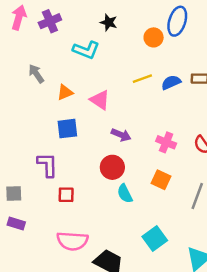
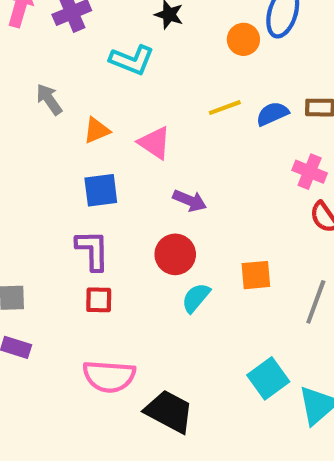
pink cross: (166, 142) -> (310, 172), moved
purple L-shape: (47, 165) -> (93, 250), moved
orange square: (161, 180) -> (256, 275), turned -30
cyan semicircle: (125, 194) -> (196, 298), turned 66
cyan square: (155, 238) -> (268, 378), moved

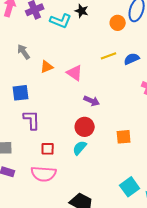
cyan L-shape: (132, 60) -> (61, 21), moved
blue square: (101, 190) -> (21, 93), moved
purple L-shape: (93, 250) -> (32, 120), moved
cyan semicircle: (196, 298) -> (80, 148), moved
pink semicircle: (109, 376) -> (44, 174), moved

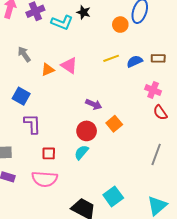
pink triangle: (75, 73) -> (69, 65), moved
blue square: (21, 93) -> (21, 96), turned 36
orange square: (124, 137) -> (114, 124), moved, turned -35
cyan square: (130, 187) -> (113, 196), moved

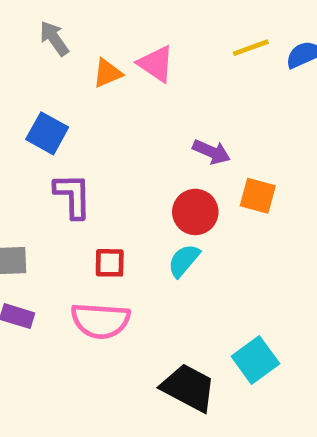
orange square: (114, 124) -> (258, 196), turned -35

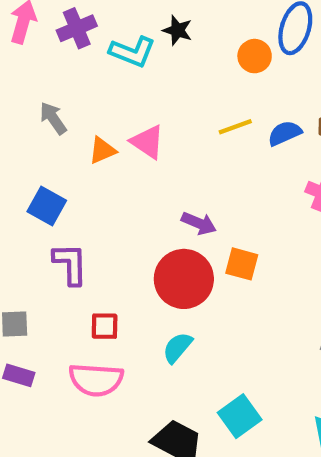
red circle: (195, 212) -> (184, 279), size x1.4
cyan semicircle: (184, 261) -> (177, 348), moved

